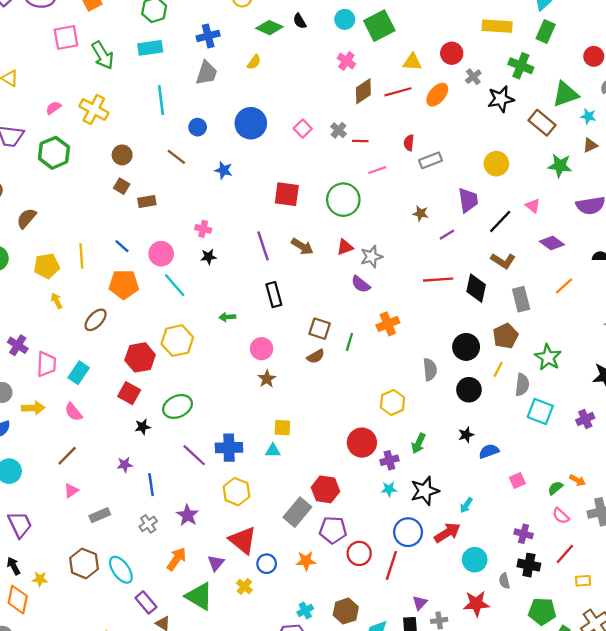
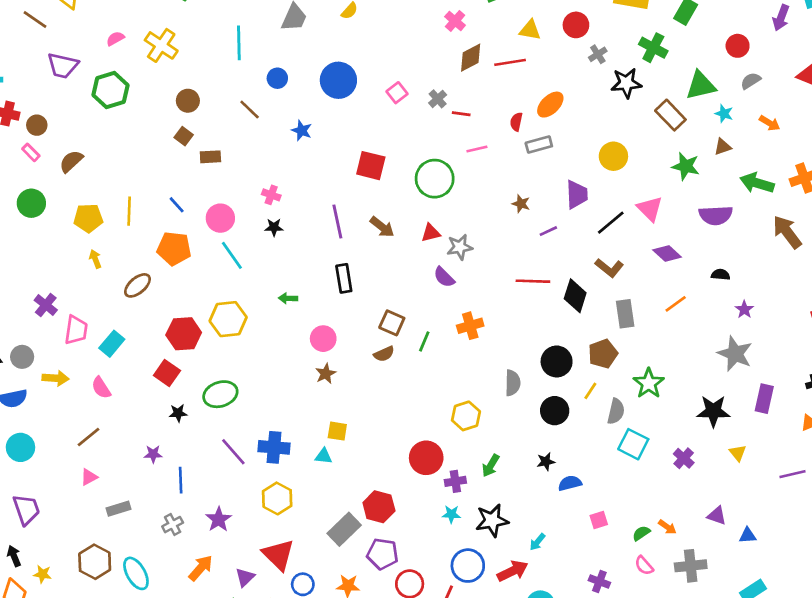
orange ellipse: (437, 95) -> (550, 105), moved
pink triangle: (533, 206) -> (650, 209), size x1.5
purple cross: (585, 419) -> (684, 458), turned -30

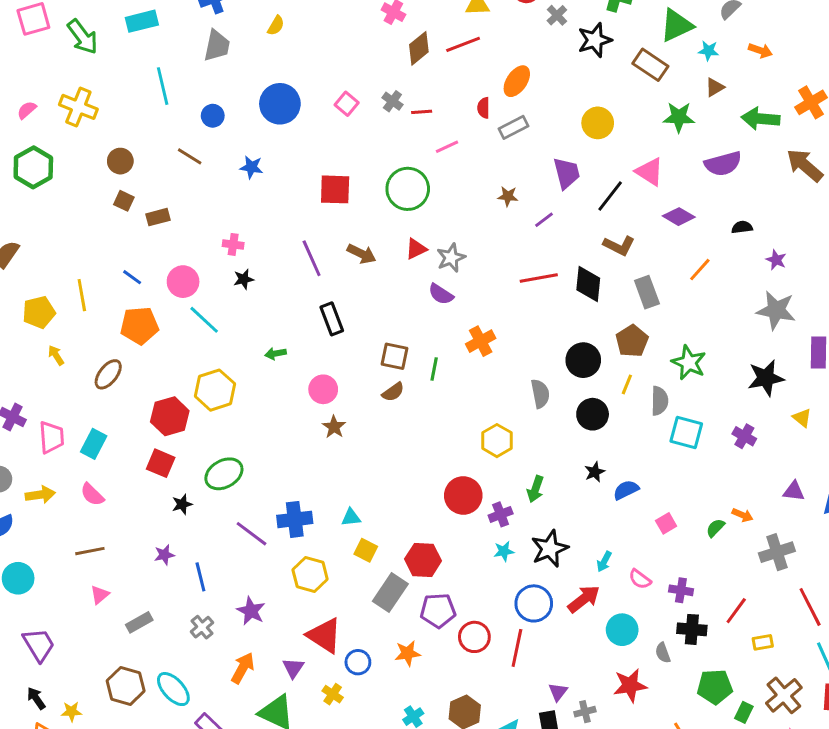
yellow square: (337, 431) -> (366, 550), moved, turned 30
brown line: (88, 437) -> (90, 551), turned 40
pink semicircle: (644, 566) -> (640, 579), moved

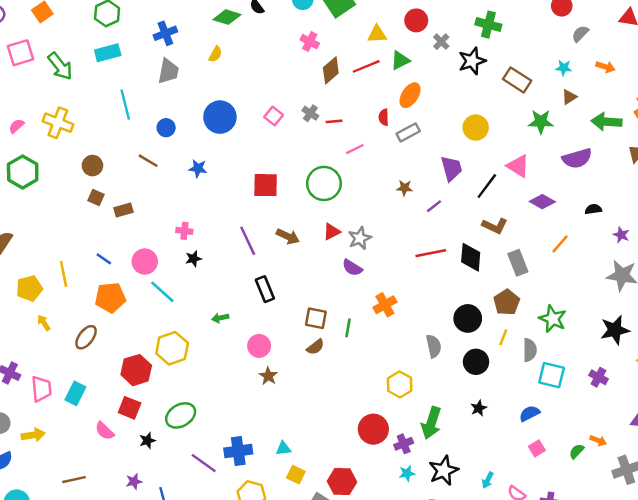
green triangle: (677, 25) -> (400, 60), moved, size x0.7
green arrow: (535, 489) -> (431, 423), size x1.5
blue semicircle: (626, 490) -> (529, 413), moved
pink semicircle: (92, 494) -> (105, 431), moved

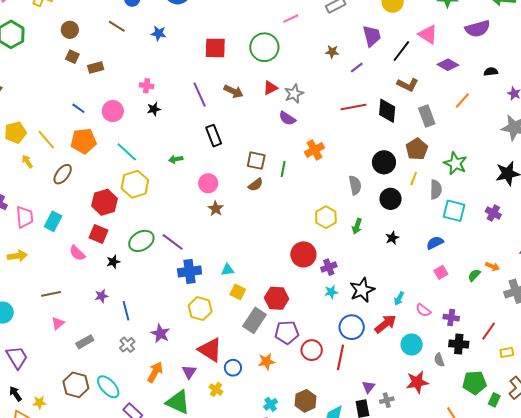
yellow line: (64, 274) -> (46, 140), moved, turned -30
cyan line: (162, 292) -> (127, 152), moved
green arrow: (431, 423) -> (357, 226), moved, size x0.6
purple line: (204, 463) -> (173, 242), moved

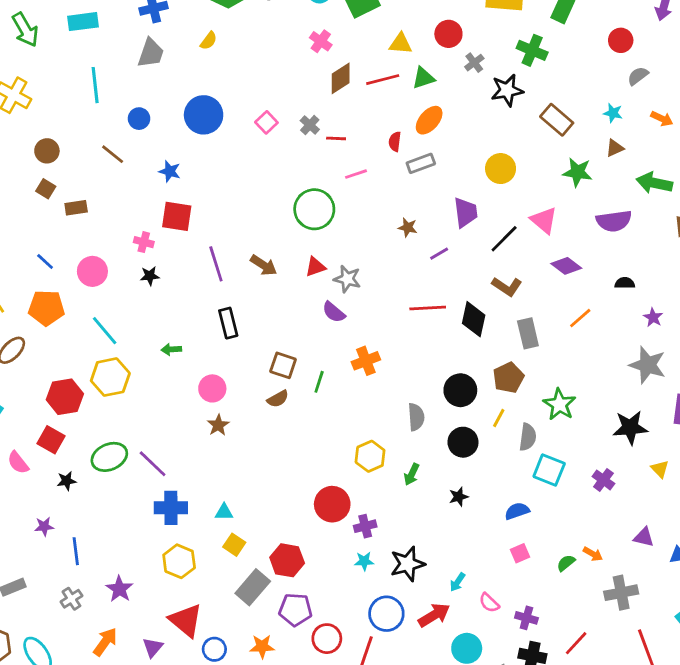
red square: (215, 48) -> (177, 216), moved
gray star: (294, 94) -> (347, 279), turned 30

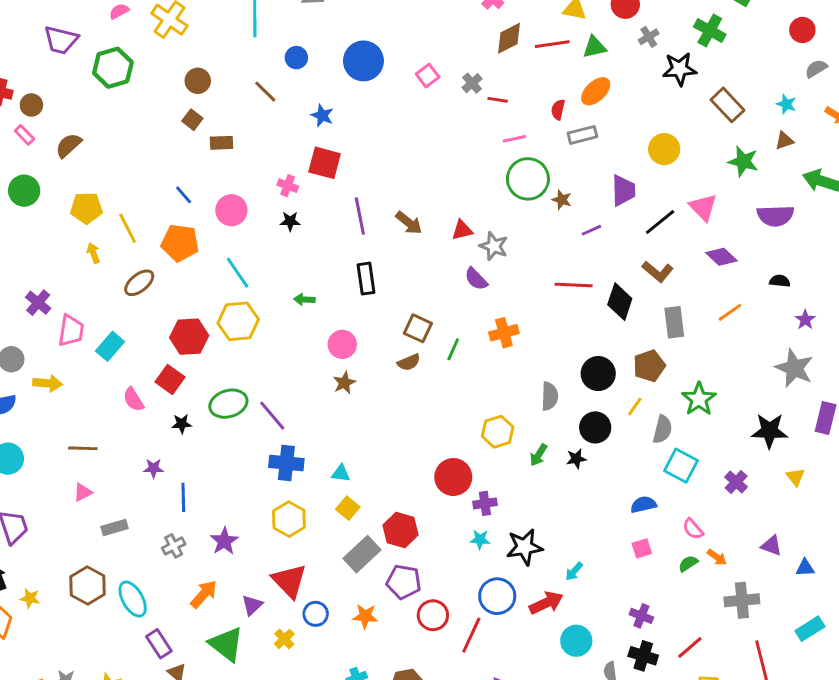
green circle: (314, 209) -> (528, 179), moved
black star: (459, 497) -> (576, 459), moved
pink semicircle: (489, 603) -> (693, 529), moved

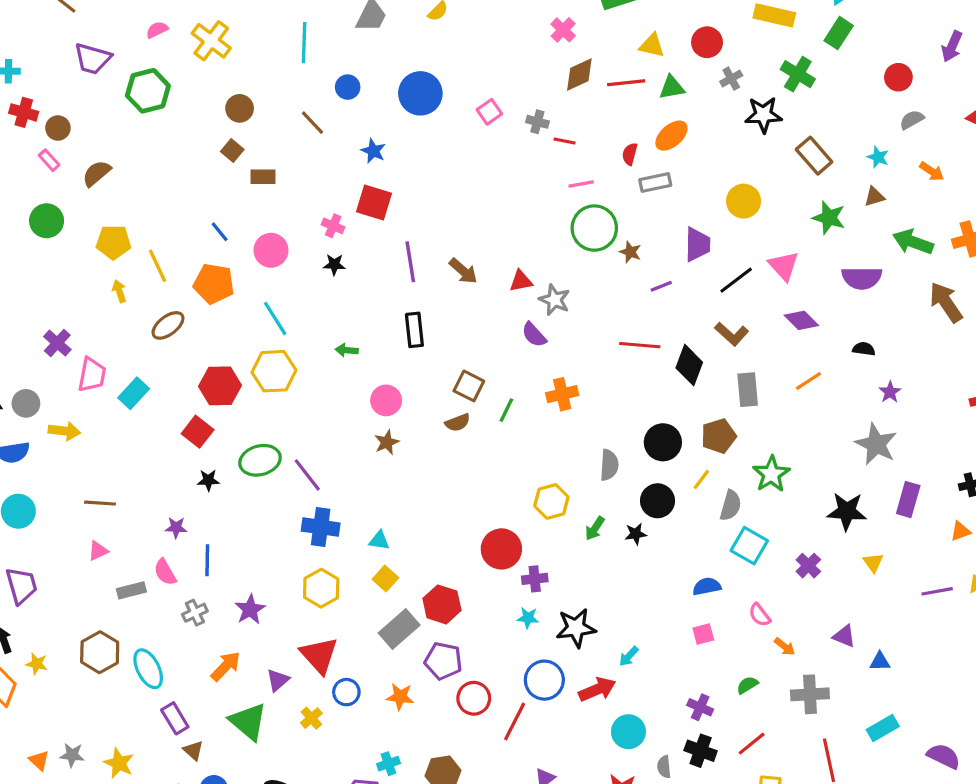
gray cross: (472, 83) -> (537, 122), turned -36
pink semicircle: (134, 399) -> (165, 572), moved
green semicircle: (688, 564) -> (747, 685), moved

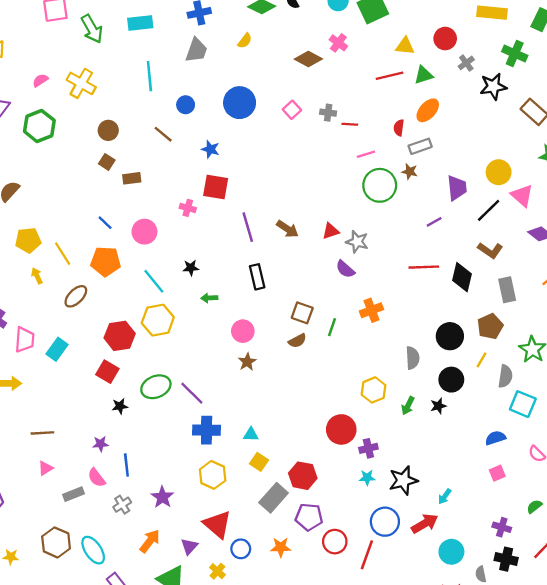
brown diamond: (579, 75) -> (308, 59), moved, turned 60
yellow circle: (744, 201) -> (499, 172), moved
brown star: (630, 252) -> (410, 172), moved
black star: (334, 265) -> (191, 268), moved

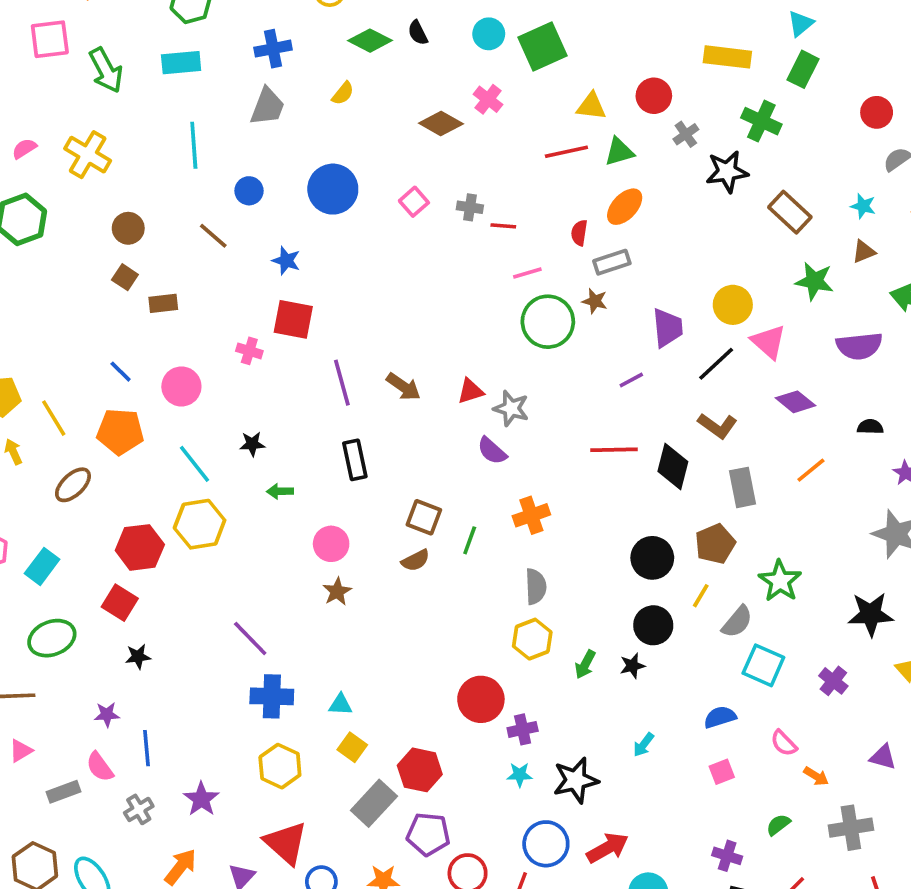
gray semicircle: (413, 358) -> (536, 587), moved
gray semicircle: (505, 376) -> (737, 622), turned 30
green ellipse: (156, 387) -> (52, 638), moved
cyan arrow: (445, 496) -> (644, 745), moved

